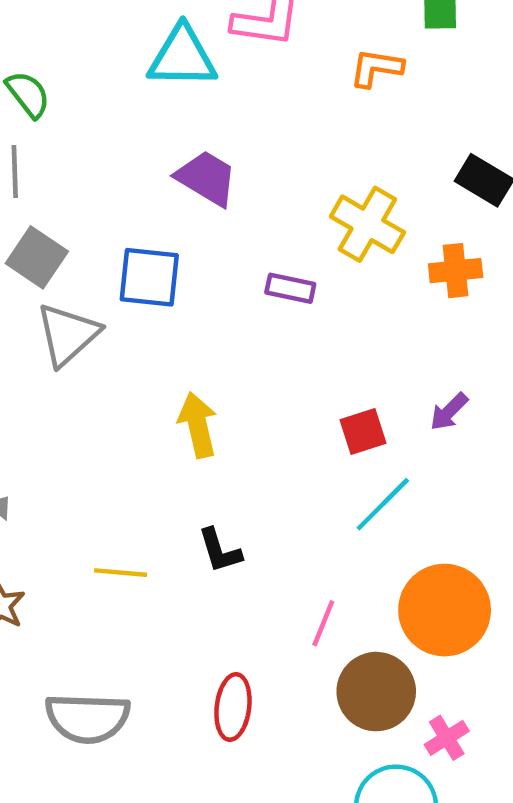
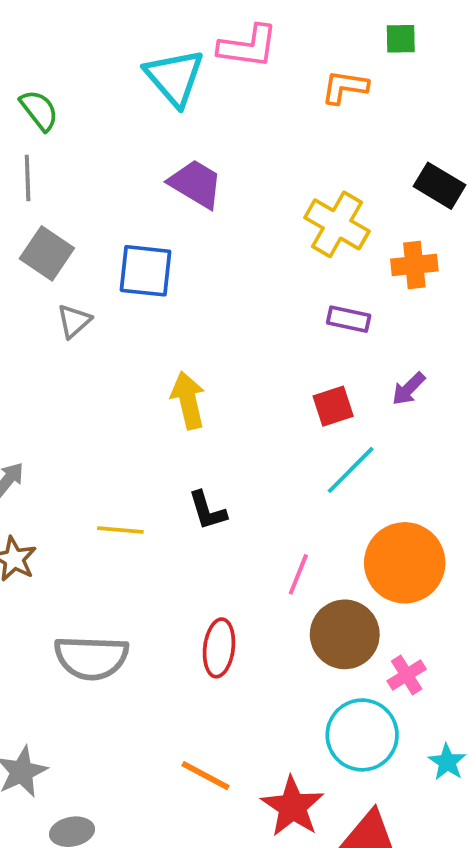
cyan triangle: (182, 57) -> (175, 77), turned 48
purple rectangle: (290, 288) -> (349, 319), moved
gray triangle: (68, 335) -> (74, 321), size x0.6

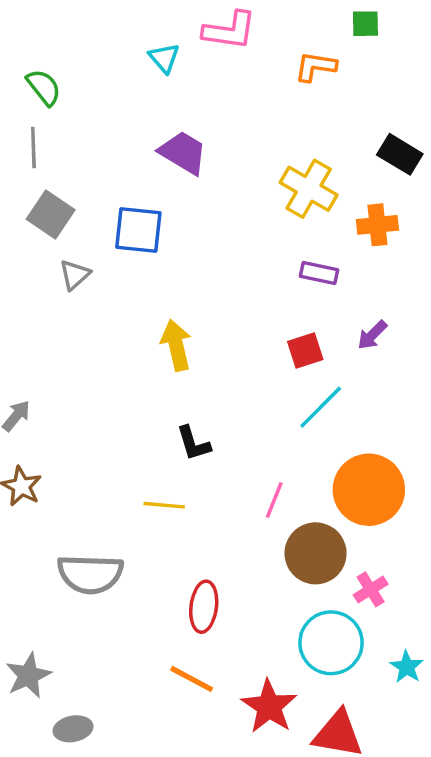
cyan triangle: (175, 77) -> (164, 58), size x0.6
yellow line: (120, 530) -> (164, 505), moved
red ellipse: (219, 648) -> (204, 607), moved

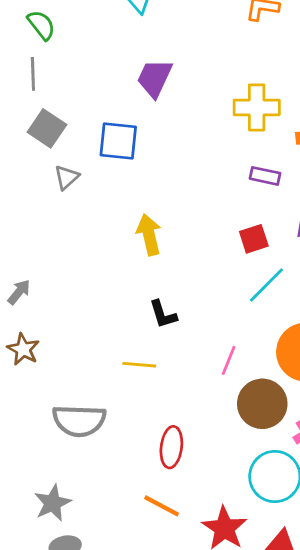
purple trapezoid: (183, 153) -> (155, 78), turned -96
yellow cross: (309, 189) -> (257, 107), turned -30
gray star: (28, 675) -> (53, 503), moved

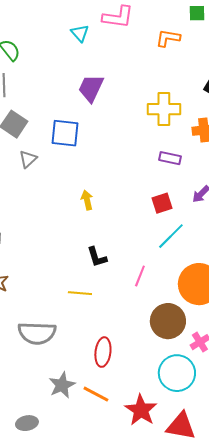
yellow arrow: (149, 235) -> (87, 200), size x0.7
pink line: (229, 360) -> (140, 276), moved
gray star: (53, 503) -> (62, 385), moved

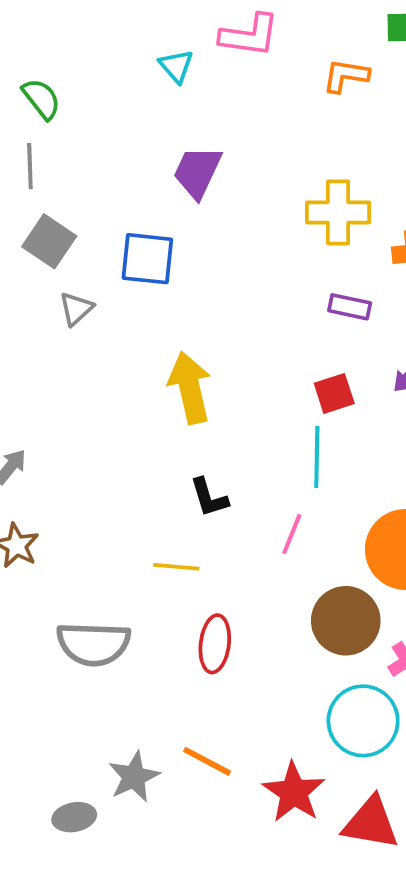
yellow arrow: (87, 200) -> (190, 388), size x1.8
cyan line: (171, 236) -> (317, 457), moved, turned -44
red ellipse: (103, 352) -> (215, 644), moved
gray star: (62, 385) -> (134, 777), moved

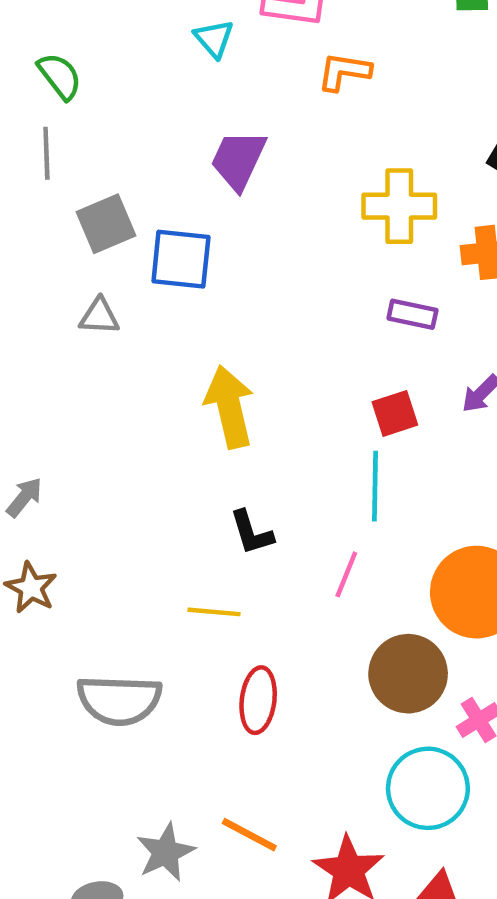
orange L-shape: (346, 76) -> (344, 72), moved
gray square: (49, 241) -> (106, 224), moved, turned 33
gray triangle: (76, 309) -> (99, 316), turned 45

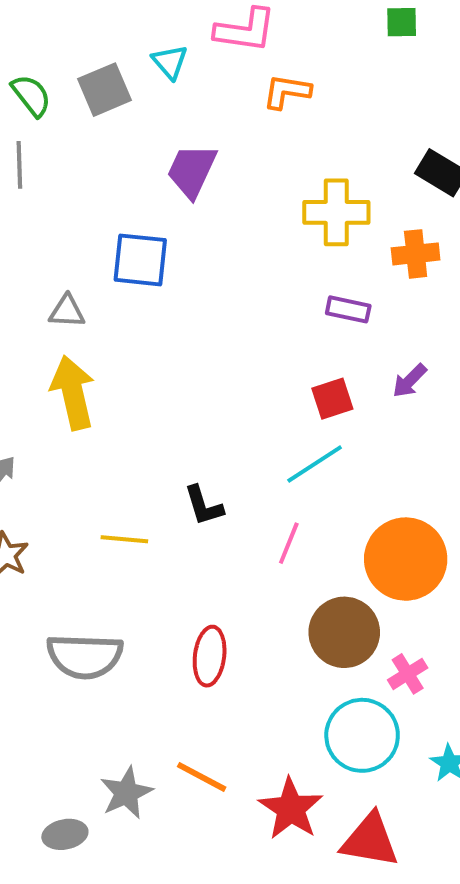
gray square: (106, 224) -> (105, 90), moved
yellow arrow: (229, 407) -> (73, 393), moved
cyan line: (375, 486) -> (315, 464), turned 56
yellow line: (214, 612) -> (124, 539), moved

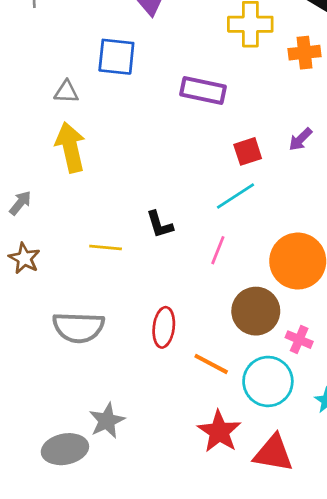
purple rectangle: (348, 309) -> (203, 91), moved, size x1.5
pink cross: (408, 674) -> (299, 340), turned -35
orange line: (202, 777) -> (211, 364), moved
gray ellipse: (65, 834) -> (65, 449), size x1.5

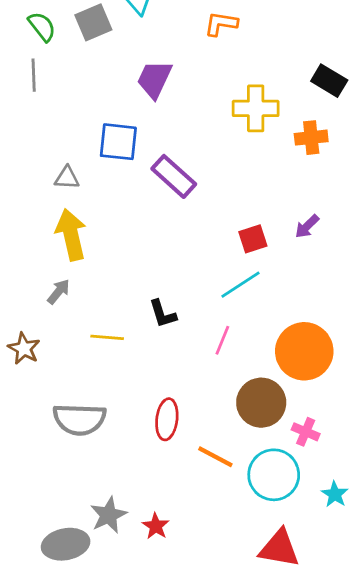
purple rectangle: (203, 91) -> (174, 176), moved, turned 30
gray arrow: (20, 203) -> (59, 292), moved
red star: (219, 432) -> (156, 526), moved, size x0.6

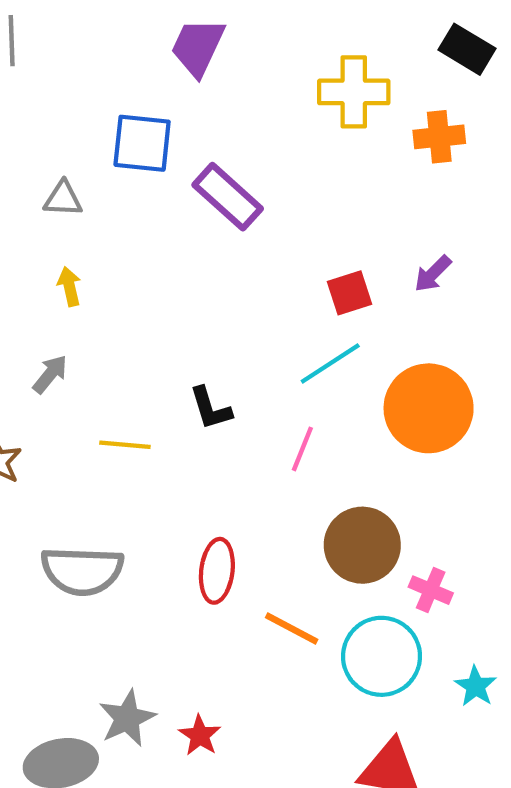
yellow arrow: (71, 235) -> (69, 286), size x0.5
orange circle: (304, 351) -> (429, 408), moved

